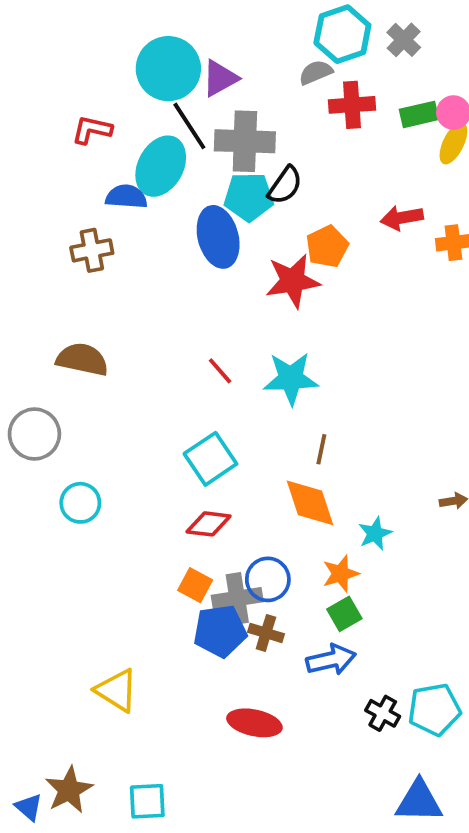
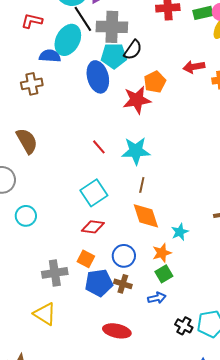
brown semicircle: (82, 359) -> (27, 141), turned 48
brown line: (321, 449) -> (142, 185), moved
gray cross: (237, 599) -> (55, 273), moved
blue arrow: (331, 660) -> (157, 298), size x0.7

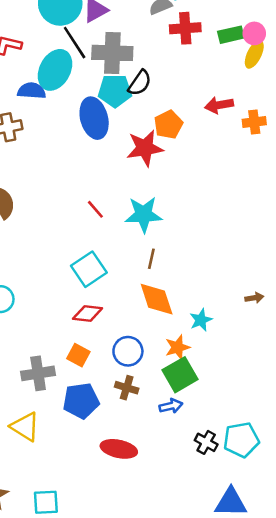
green square: (164, 274) -> (180, 375), size x1.5
blue pentagon: (99, 283) -> (81, 401), moved

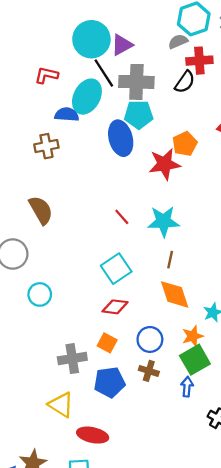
black semicircle: (140, 83) -> (185, 82), moved
blue arrow: (171, 406) -> (187, 387), turned -72
red ellipse: (119, 449) -> (93, 435), moved

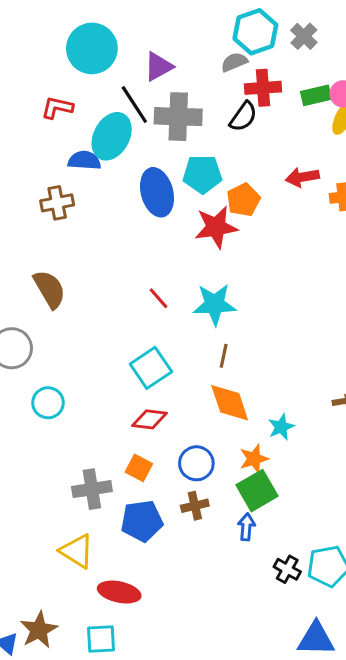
cyan circle: (91, 39) -> (92, 48), moved
cyan pentagon: (139, 115) -> (202, 174), moved
brown cross: (149, 371) -> (195, 506), turned -30

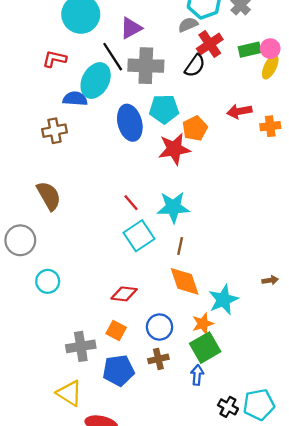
red cross: (263, 88) -> (210, 44), turned -30
cyan square: (151, 368) -> (139, 236), moved
cyan star: (281, 427) -> (223, 300), size x1.5

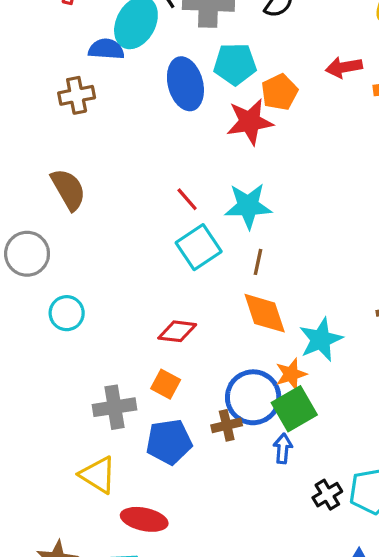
blue circle: (159, 327) -> (253, 397), moved, size x1.4
black cross: (228, 407) -> (327, 495), turned 30

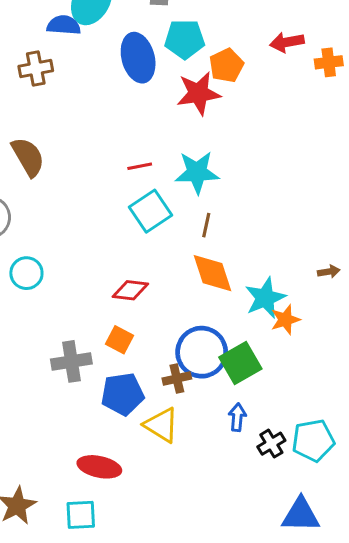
red line: (187, 199) -> (140, 166), turned -60
orange star: (291, 374) -> (285, 320), moved
blue arrow: (283, 448) -> (237, 417), moved
yellow triangle: (98, 475) -> (161, 425), moved

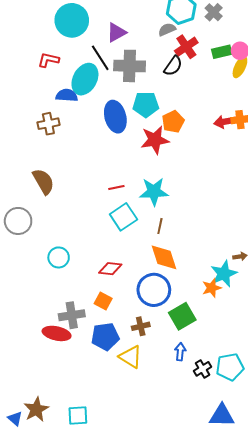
red arrow: (287, 42) -> (225, 122), moved
cyan circle: (26, 273) -> (59, 257), moved
cyan star: (265, 298) -> (224, 274), moved
blue circle: (202, 352) -> (154, 290), moved
red ellipse: (99, 467) -> (57, 333), moved

